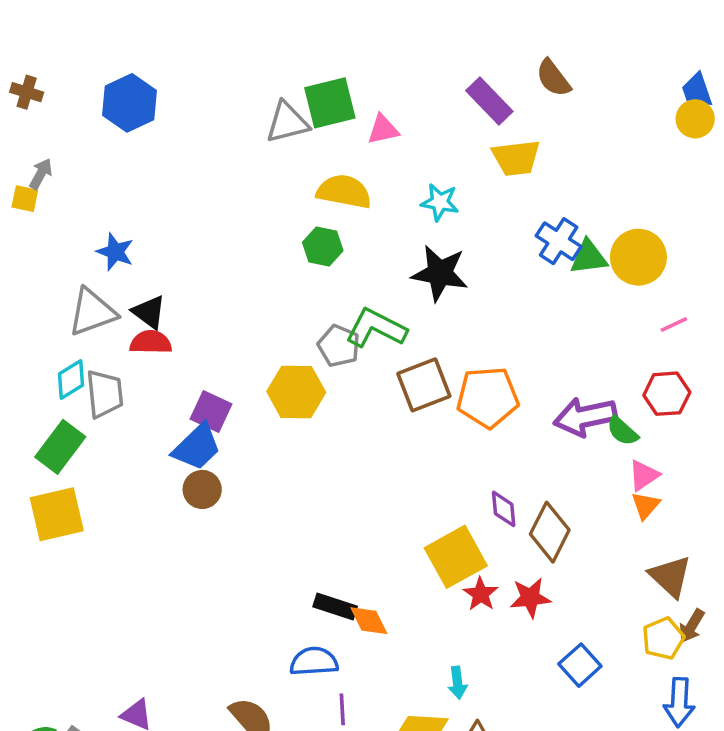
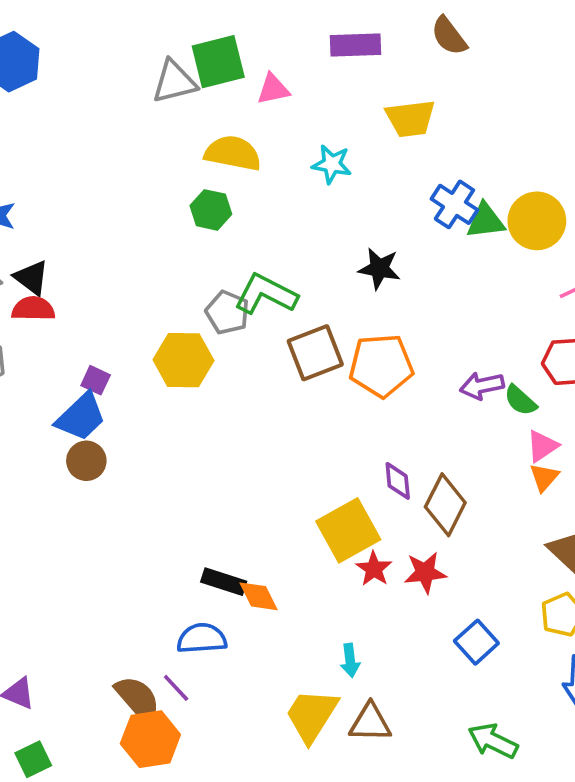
purple rectangle: (489, 101) -> (356, 45), moved, turned -48
black star: (440, 273) -> (379, 269), moved, size x0.7
purple square: (211, 411) -> (96, 380), size x0.7
purple arrow: (585, 417) -> (482, 386), size x0.7
purple line: (342, 709) -> (176, 688), moved, turned -40

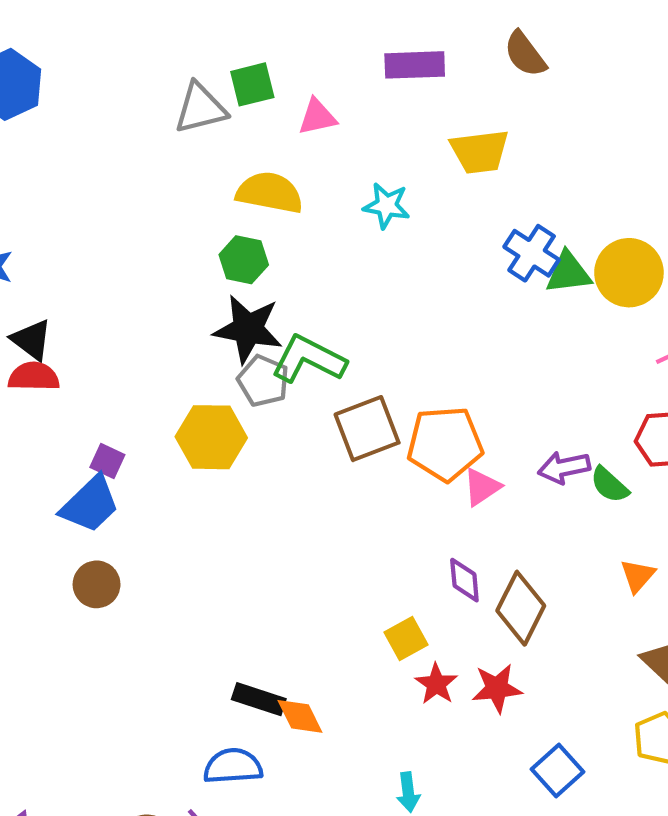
green square: (218, 62) -> (252, 84), size x0.7
black star: (379, 269) -> (248, 329), moved, size x1.4
pink triangle: (542, 446) -> (482, 487), moved
brown circle: (86, 461) -> (97, 584), moved
yellow square: (348, 530) -> (406, 638), size x0.6

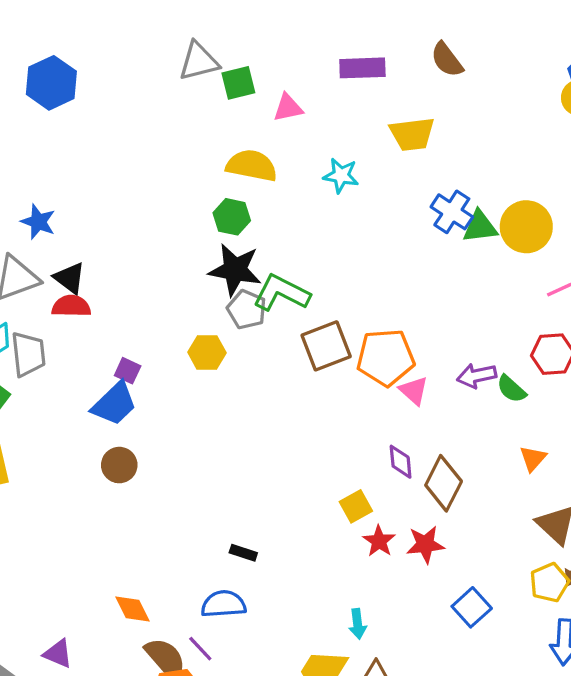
gray triangle: (200, 108) -> (199, 61), moved
yellow hexagon: (211, 437) -> (207, 353), size x0.7
pink triangle: (482, 487) -> (414, 391), turned -44
black rectangle: (259, 699) -> (243, 553), size x0.7
orange diamond: (300, 716) -> (132, 609), moved

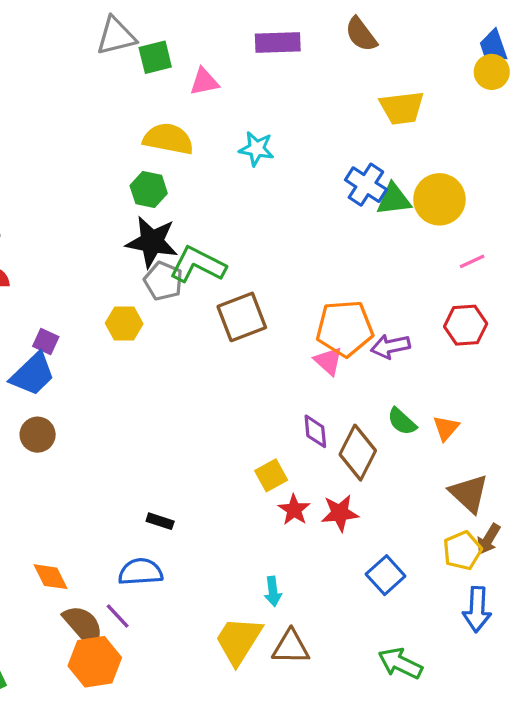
yellow trapezoid: (412, 134) -> (402, 108), moved
orange pentagon: (386, 357) -> (345, 328), moved
green semicircle: (511, 389) -> (402, 422), moved

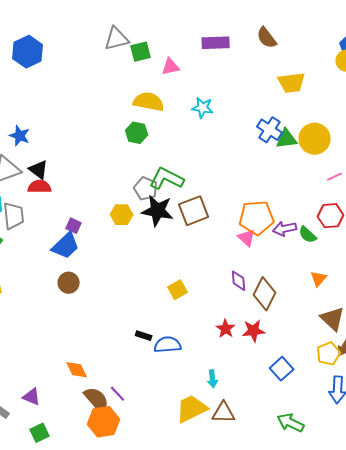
black star: (152, 242) -> (158, 211), moved
green semicircle: (402, 422) -> (308, 235), moved
yellow square: (271, 475) -> (178, 290), moved
blue semicircle: (140, 572) -> (168, 345), moved
yellow trapezoid: (239, 640) -> (192, 409), turned 32

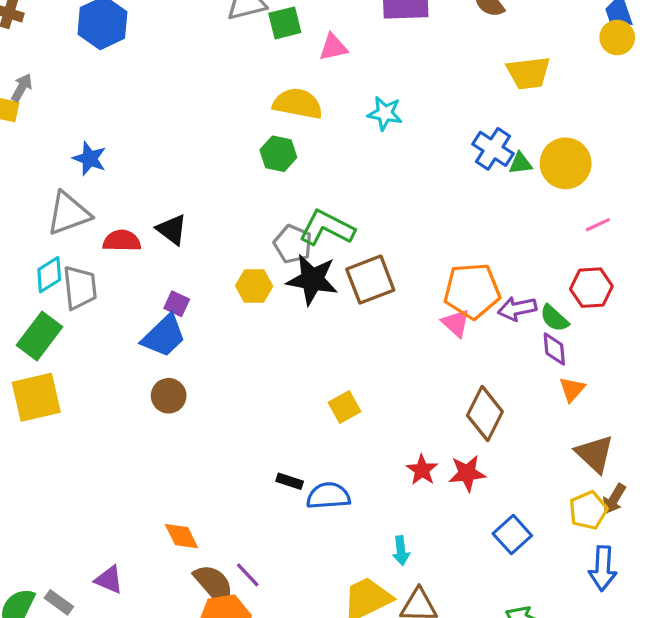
green triangle: (287, 139) -> (520, 163), size x0.7
black triangle: (39, 170) -> (172, 230), moved
purple diamond: (239, 281) -> (554, 349), moved

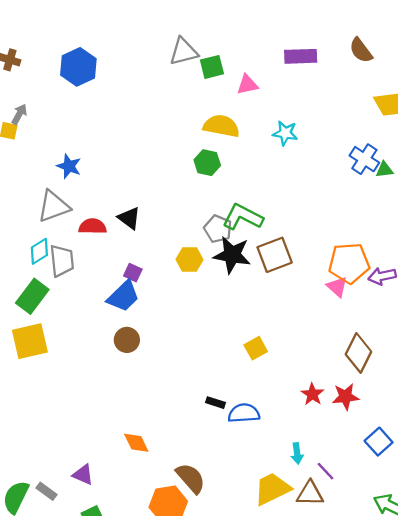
purple line: (248, 575) -> (325, 471), moved
brown semicircle: (214, 585) -> (191, 478), moved

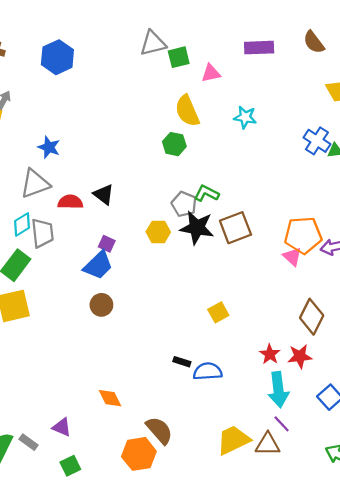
yellow semicircle: (221, 126) -> (187, 111), turned -124
green L-shape: (243, 217) -> (207, 193), size x0.7
cyan arrow: (297, 453) -> (278, 390), moved, size x1.8

